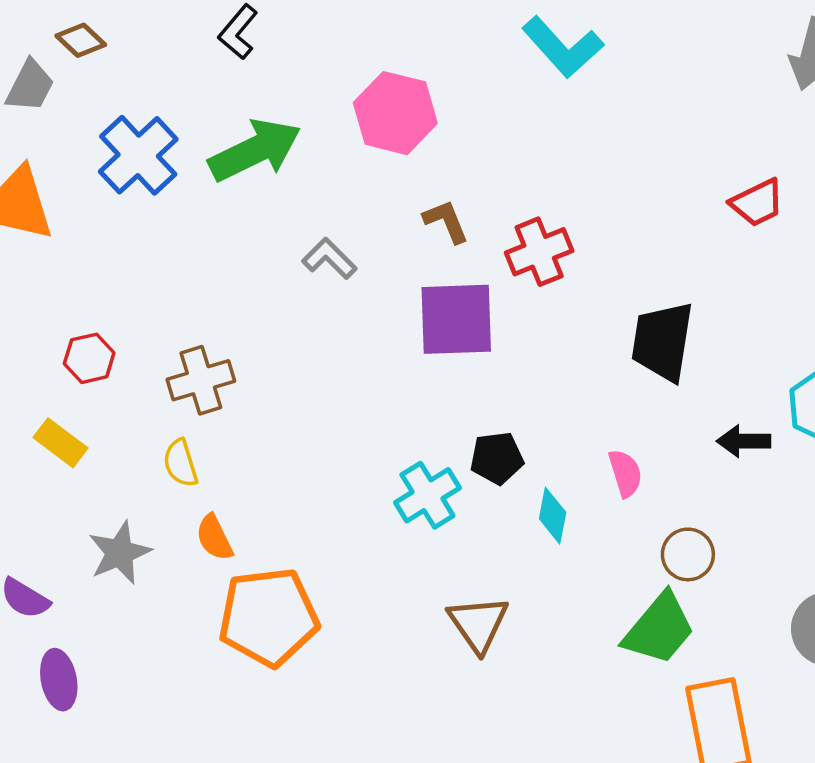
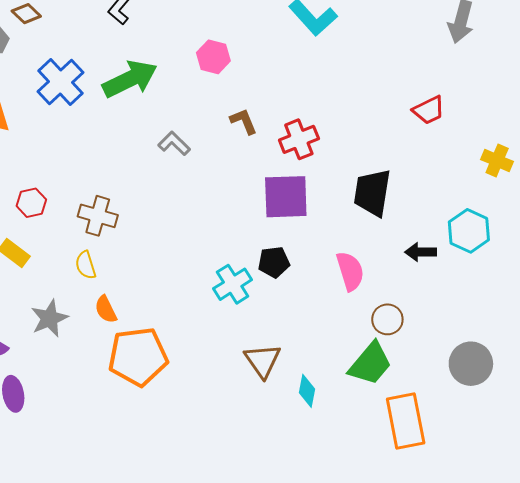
pink hexagon: (395, 113) -> (213, 57), size x0.7
purple square: (456, 319) -> (286, 197), moved
brown cross: (201, 380) -> (98, 216), turned 33
pink semicircle: (625, 473) -> (350, 271), size x1.4
cyan diamond: (553, 516) -> (307, 391), moved

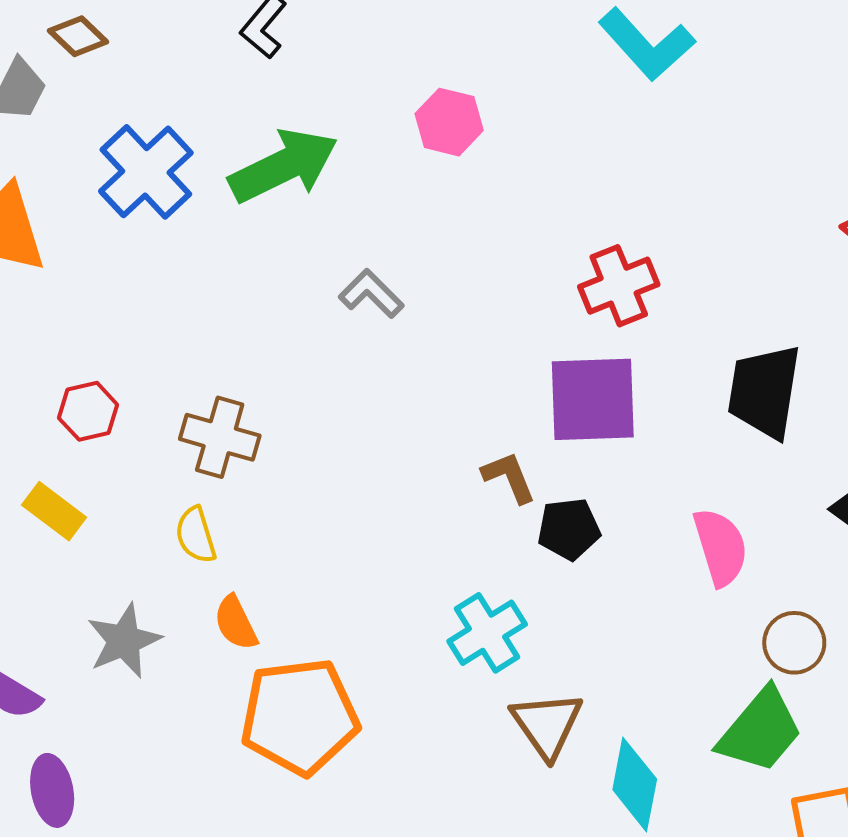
brown L-shape: (244, 121) -> (509, 477), moved
cyan cross: (233, 284) -> (487, 633), moved
cyan diamond: (307, 391) -> (635, 784), size x1.4

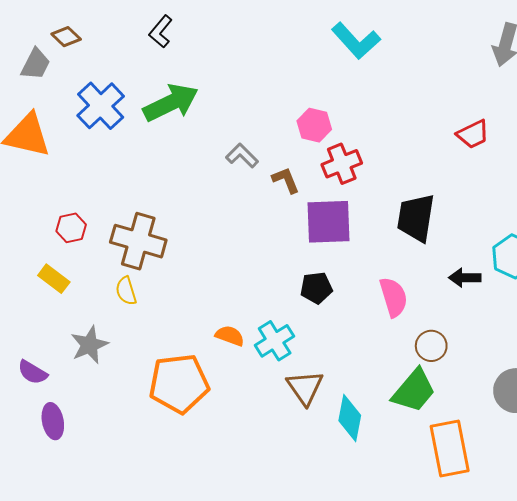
pink hexagon: (449, 122) -> (314, 125), moved
gray L-shape: (371, 294) -> (242, 156), moved
brown cross: (220, 437) -> (138, 241), size x1.4
brown L-shape: (509, 477) -> (286, 180), moved
orange semicircle: (236, 623) -> (230, 336), moved, turned 136

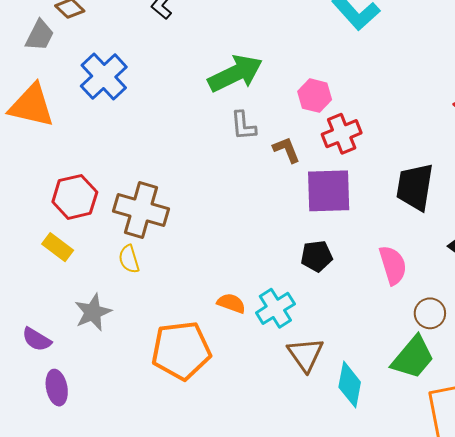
green arrow: (171, 103) -> (235, 74), moved
gray L-shape: (242, 156) -> (243, 126), turned -140
red hexagon: (71, 228) -> (75, 197), size x1.5

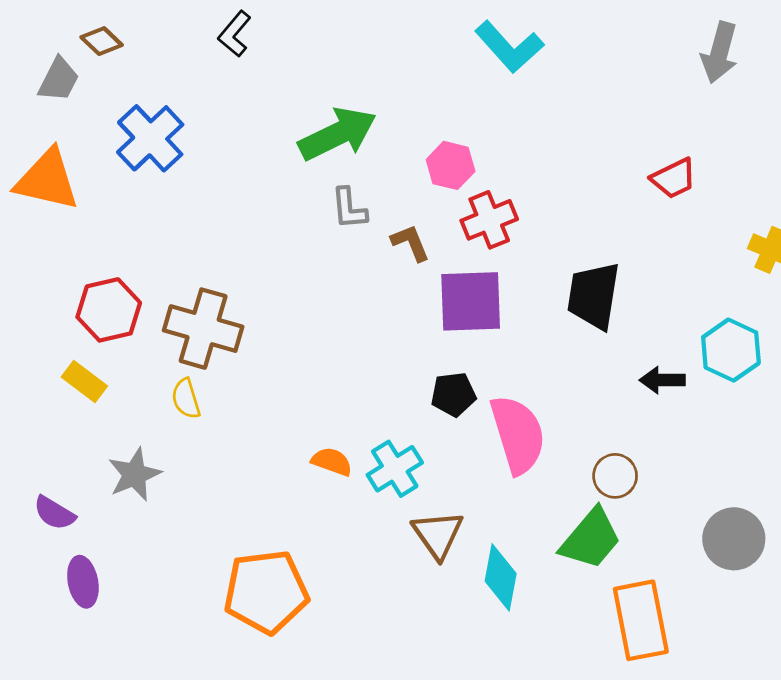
pink semicircle: (393, 265) -> (518, 434), moved, size x1.4
orange pentagon: (181, 350) -> (266, 592), moved

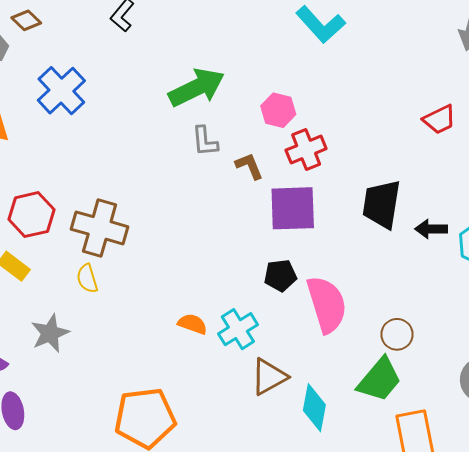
black arrow: (662, 380) -> (431, 229), moved
brown triangle: (438, 535) -> (269, 377), turned 36

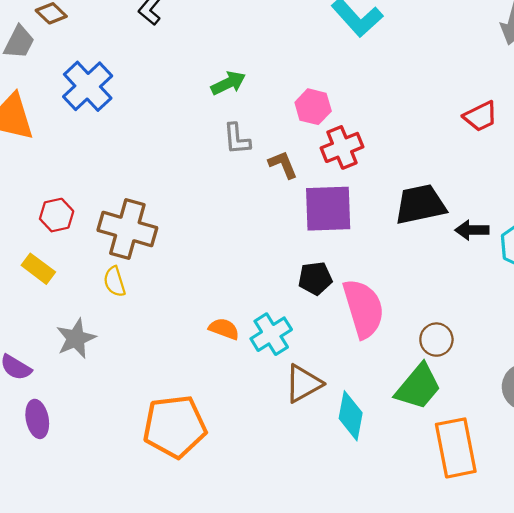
green arrow: (197, 87) -> (228, 83), size x0.6
black trapezoid: (382, 204) -> (420, 204), turned 69
red hexagon: (31, 215) -> (57, 215), size x0.7

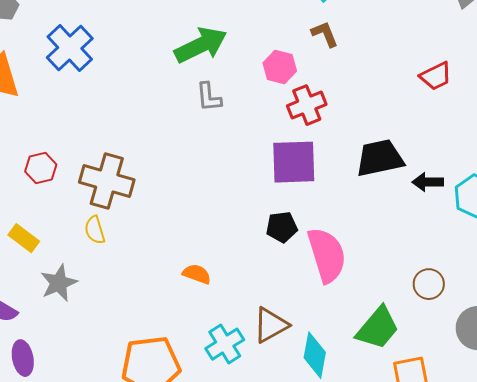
green arrow: (228, 83) -> (201, 45), size x1.6
brown L-shape: (283, 165) -> (325, 34), moved
yellow rectangle: (38, 269) -> (24, 238), moved
cyan cross: (271, 334) -> (225, 344), moved
brown circle: (436, 340) -> (429, 284), moved

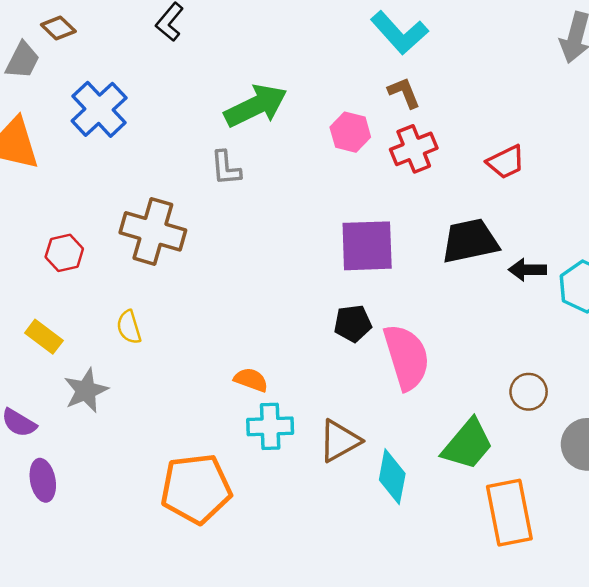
red trapezoid: (436, 76) -> (506, 162), moved
gray L-shape: (209, 97) -> (226, 168), moved
red cross: (307, 105) -> (414, 149), moved
brown cross: (107, 181) -> (153, 231), moved
cyan cross: (225, 344) -> (270, 426), moved, turned 30

